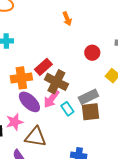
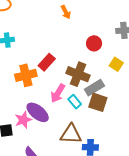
brown cross: (56, 82) -> (78, 74), moved
purple ellipse: (29, 102) -> (38, 112), moved
brown square: (90, 112) -> (98, 102), turned 30
brown triangle: (36, 137) -> (71, 134), moved

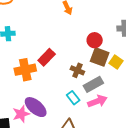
brown cross: (78, 74) -> (77, 70), size x0.6
pink arrow: (58, 93) -> (97, 101), moved, turned -144
brown square: (98, 102) -> (100, 57), moved

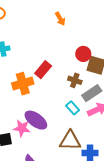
red circle: (95, 40) -> (83, 54), moved
pink star: (21, 114) -> (22, 128), turned 30

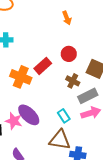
red circle: (83, 54) -> (69, 54), moved
orange cross: (23, 84) -> (21, 77), turned 30
cyan rectangle: (73, 108) -> (64, 116), moved

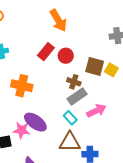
orange arrow: (67, 18) -> (58, 20), size x1.6
red rectangle: (43, 66) -> (46, 52), moved
gray rectangle: (88, 96) -> (77, 96), moved

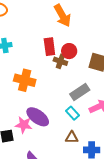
red rectangle: (46, 52) -> (49, 47), turned -48
brown cross: (74, 82) -> (60, 61), moved
brown triangle: (70, 142) -> (72, 137), size x0.6

